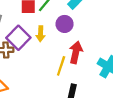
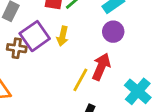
purple circle: (65, 24) -> (113, 32), moved

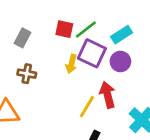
purple square: (35, 36) -> (92, 53), moved, turned -32
red arrow: (101, 67) -> (108, 95), turned -40

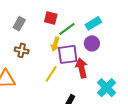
green line: (86, 29) -> (67, 29), moved
purple square: (92, 53) -> (68, 54), moved, turned -35
yellow line: (87, 107) -> (51, 74), moved

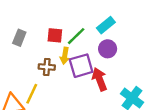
red square: (51, 18) -> (55, 35), moved
brown cross: (22, 50) -> (47, 67), moved
yellow line: (51, 74) -> (32, 94), moved

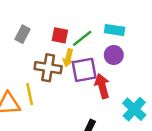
cyan rectangle: (106, 25) -> (115, 30), turned 42
brown cross: (47, 67) -> (48, 68), size x1.5
yellow line: (32, 94) -> (30, 94), turned -42

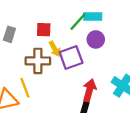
green line: (82, 38) -> (78, 22), moved
yellow arrow: (68, 58) -> (55, 49), turned -35
red arrow: (102, 86) -> (89, 90), moved, turned 40

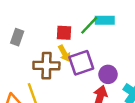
red square: (44, 30) -> (64, 33), moved
purple circle: (96, 39) -> (108, 74), moved

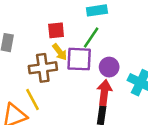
green line: (89, 25) -> (91, 38), moved
purple square: (81, 63) -> (79, 59), turned 30

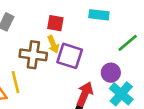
green line: (91, 38) -> (128, 43), moved
purple circle: (109, 67) -> (111, 73), moved

